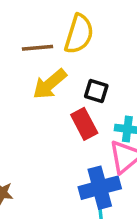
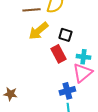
blue cross: (100, 188) -> (67, 91), size x0.7

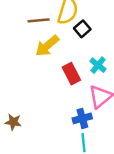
black square: (65, 35) -> (82, 29), moved, turned 32
cyan cross: (83, 57) -> (98, 65), moved, turned 32

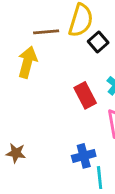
yellow arrow: (47, 46) -> (27, 62), moved, turned 145
blue cross: (82, 118) -> (84, 156), moved

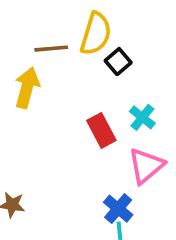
blue cross: (84, 156) -> (118, 209), moved, turned -35

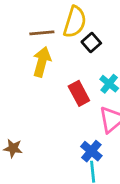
yellow arrow: (27, 88) -> (42, 62), moved

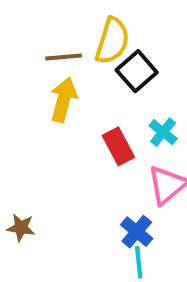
black square: (91, 42) -> (137, 71), size x1.4

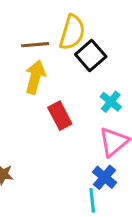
red rectangle: (118, 146) -> (60, 116), moved
blue cross: (137, 232) -> (105, 177), moved

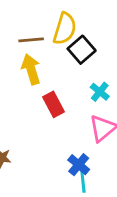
yellow arrow: (35, 77) -> (31, 69), turned -32
blue cross: (105, 177) -> (79, 165), moved

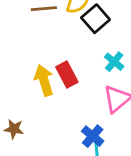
yellow arrow: (31, 69) -> (44, 80), moved

